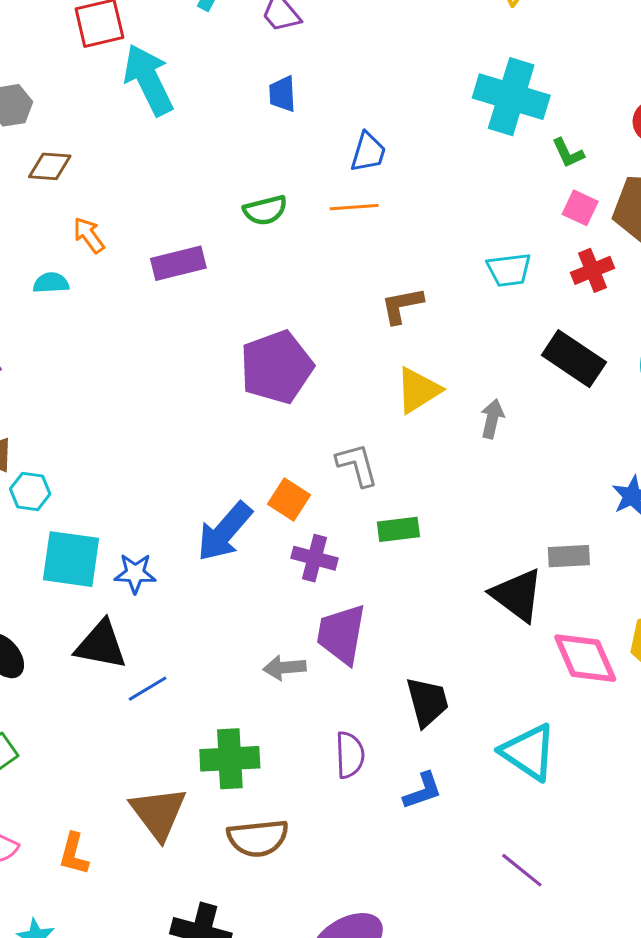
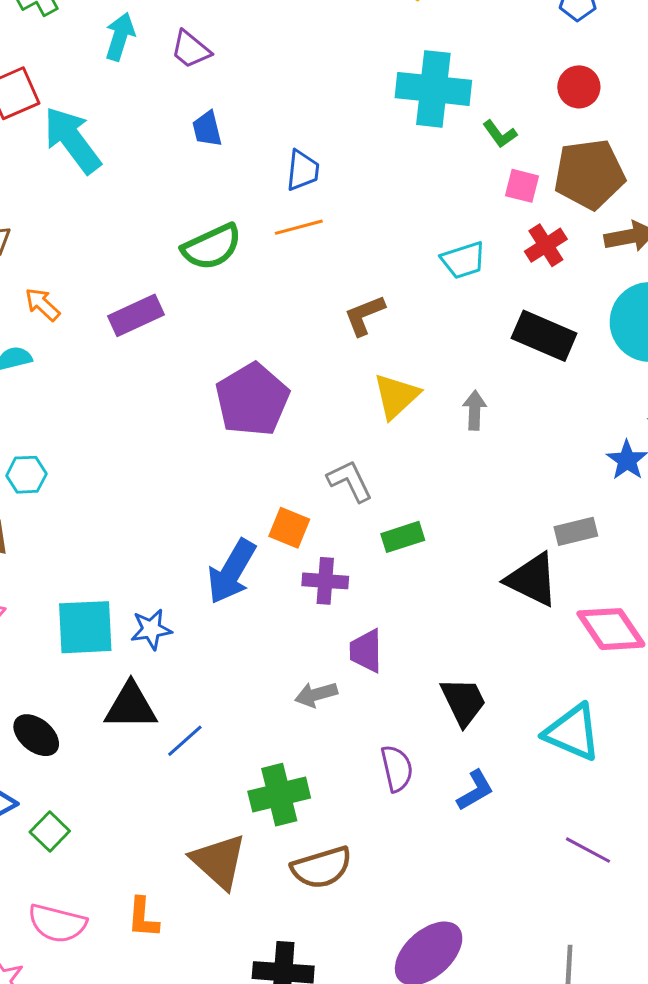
green semicircle: (265, 210) -> (212, 247), size x1.4
cyan hexagon: (30, 491) -> (26, 475), moved
purple trapezoid: (341, 634) -> (366, 651), size x0.7

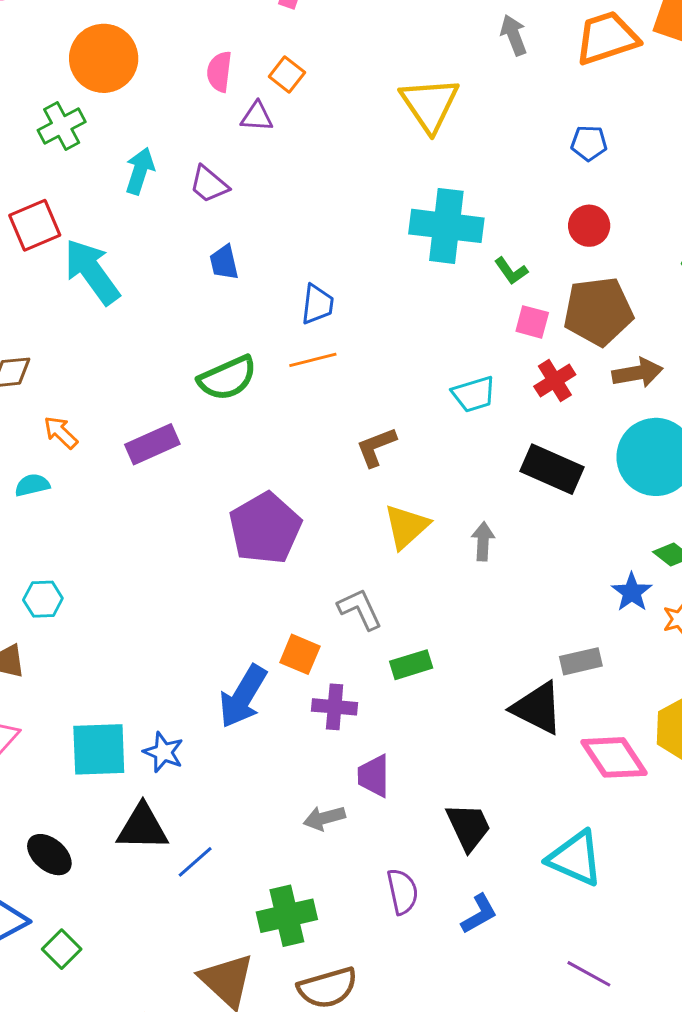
blue star: (151, 629) -> (163, 752), turned 30

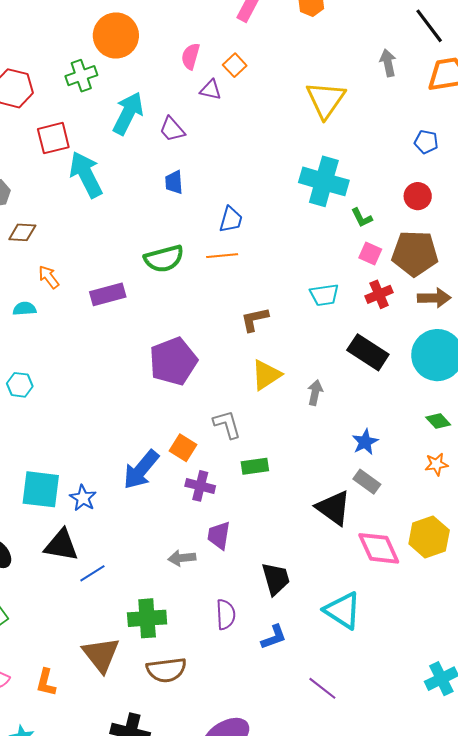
cyan arrow: (140, 171) -> (128, 113), size x1.4
blue star: (632, 592) -> (365, 442), moved
gray rectangle: (581, 661) -> (367, 482), turned 40
purple line: (589, 974) -> (322, 688), moved

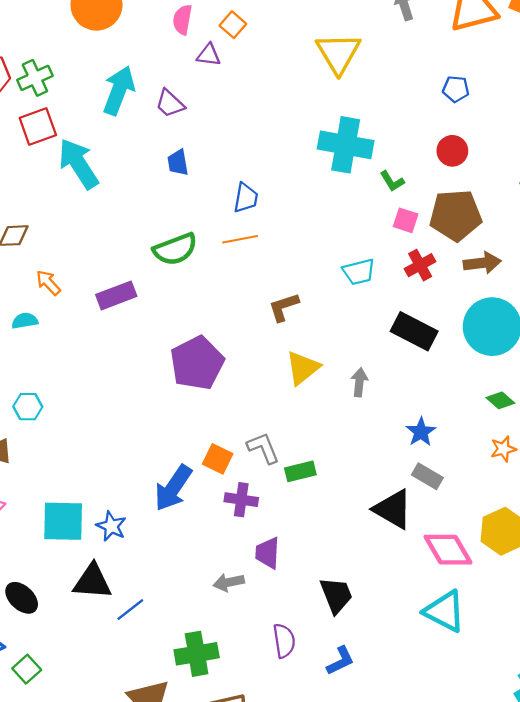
green cross: (81, 76) -> (35, 78), moved
gray L-shape: (227, 424) -> (263, 448), moved
cyan triangle: (343, 611) -> (445, 611), moved

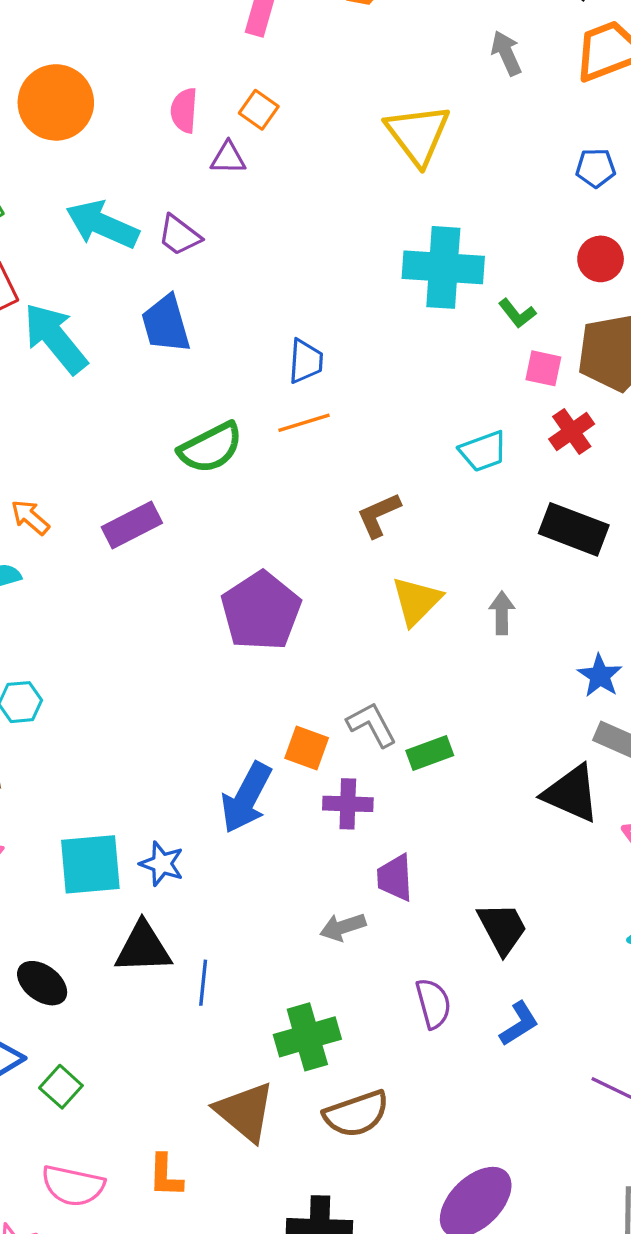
cyan arrow: (119, 90) -> (102, 224), turned -81
blue trapezoid: (178, 163) -> (166, 324), moved, size x1.5
blue line: (130, 610) -> (203, 983), turned -40

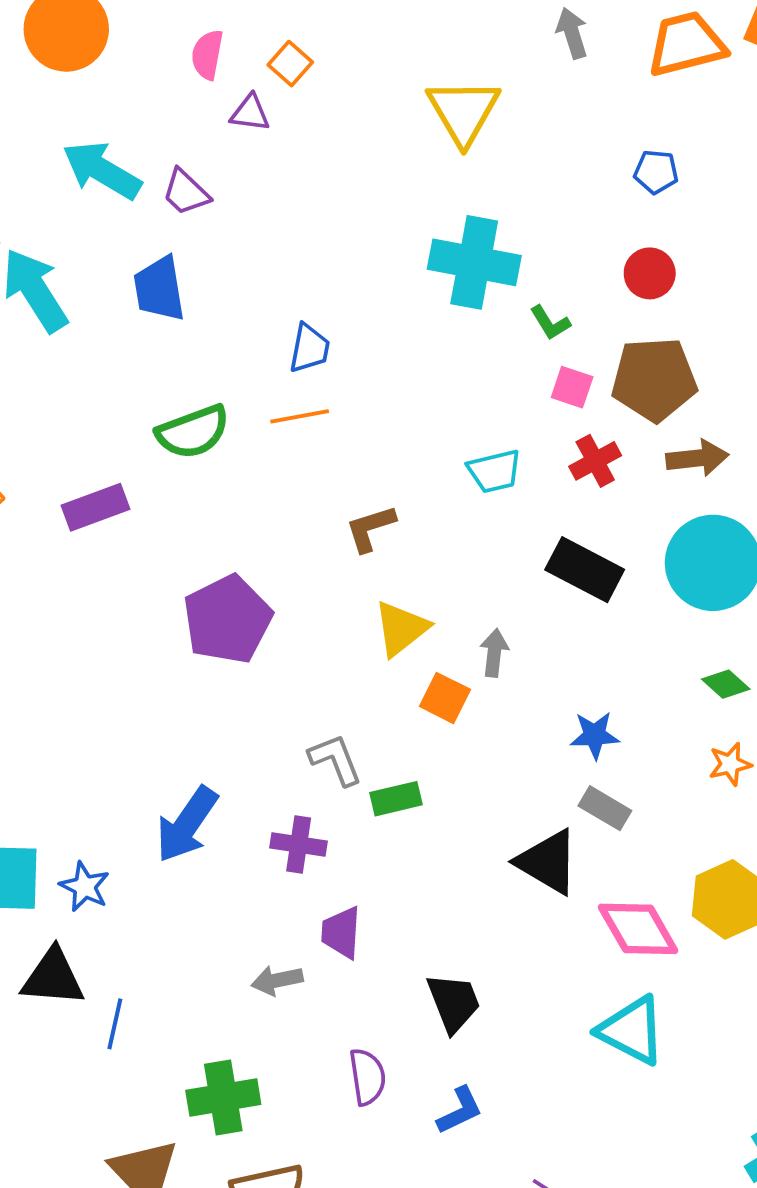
blue star: (600, 676) -> (595, 735), turned 30
orange square: (307, 748) -> (445, 698), moved

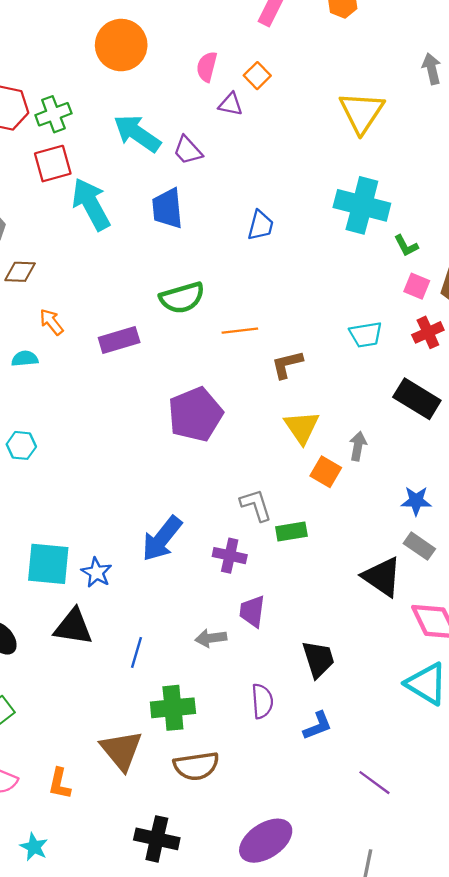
blue trapezoid: (309, 348) -> (261, 225), moved
orange line: (300, 416) -> (240, 331), moved
yellow triangle: (401, 628) -> (302, 427), turned -30
blue line: (115, 1024) -> (137, 652), moved

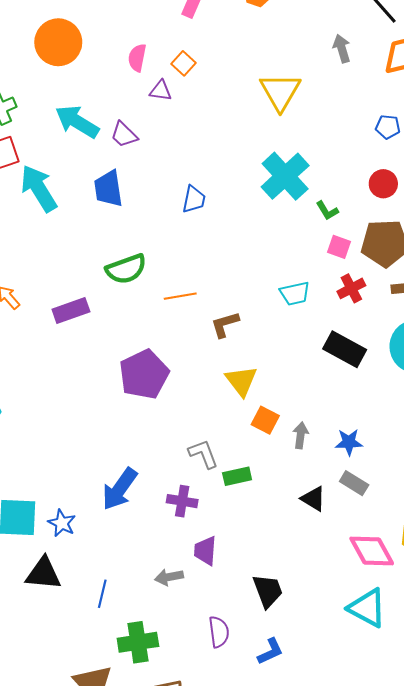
cyan cross: (362, 205) -> (285, 176), turned 36
gray arrow: (358, 446) -> (301, 435), moved
black triangle: (382, 577) -> (313, 499), moved, size x0.7

